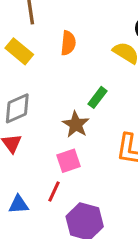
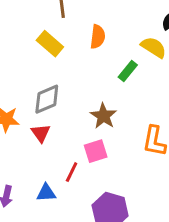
green rectangle: (97, 97) -> (128, 71), moved
red line: (54, 192) -> (72, 172), moved

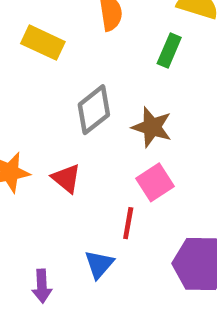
gray diamond: (47, 99) -> (94, 110), moved
blue triangle: (46, 193) -> (99, 264), turned -30

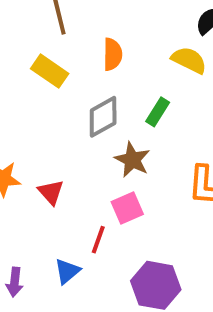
green rectangle: (169, 51) -> (158, 112), moved
gray diamond: (94, 110) -> (103, 117), moved

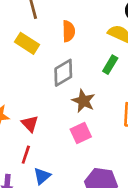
green rectangle: (158, 112) -> (110, 65), moved
red line: (98, 240) -> (26, 155), moved

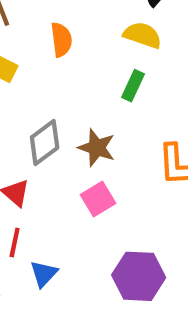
gray diamond: (63, 73) -> (45, 142), moved

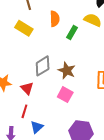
green rectangle: (133, 86) -> (72, 32), moved
pink square: (98, 199) -> (65, 95), turned -35

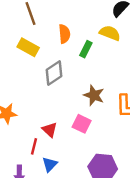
gray diamond: (43, 66) -> (54, 73), moved
brown star: (67, 71) -> (94, 95), moved
red triangle: (27, 88) -> (50, 130), moved

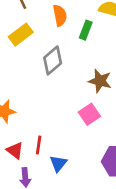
yellow rectangle: (28, 47) -> (21, 35), turned -60
pink square: (82, 124) -> (89, 114), turned 36
red triangle: (50, 130) -> (15, 151), moved

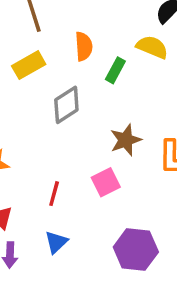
brown star: (100, 81) -> (126, 140), turned 30
red line: (39, 145) -> (54, 194), moved

